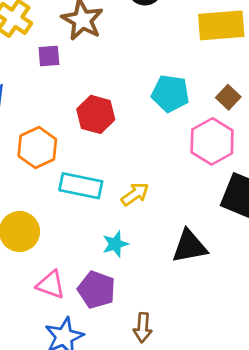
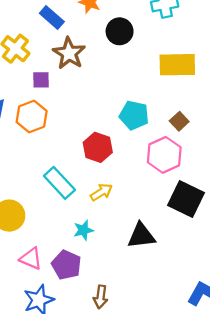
red hexagon: (96, 114) -> (98, 147), moved
orange hexagon: (37, 148) -> (32, 116), moved
cyan rectangle: (81, 186) -> (59, 183), turned 32

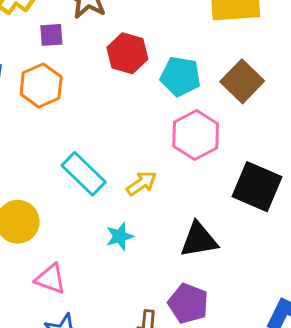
brown square: (179, 121) -> (242, 81), size x1.6
red hexagon: (98, 147) -> (127, 53), moved
pink hexagon: (164, 155) -> (196, 135), moved
purple pentagon: (66, 265) -> (188, 303), moved

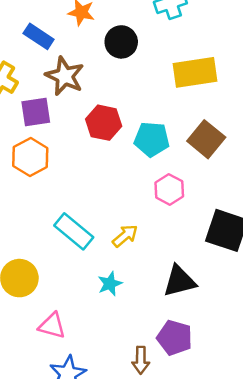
purple square: (51, 35) -> (36, 112), size x1.4
pink hexagon: (196, 135) -> (169, 189), size x0.7

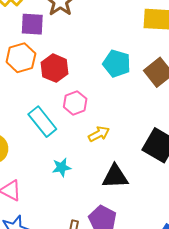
red hexagon: (104, 123) -> (55, 68), moved
pink hexagon: (169, 189) -> (75, 103), moved
yellow arrow: (125, 236) -> (99, 134), moved

